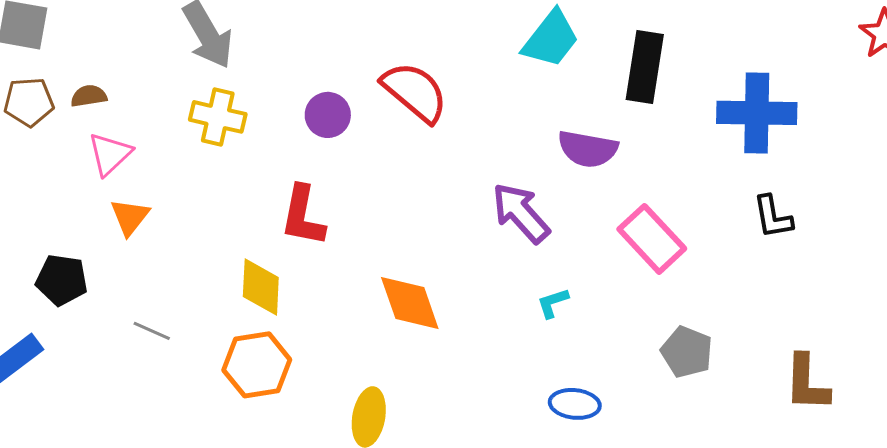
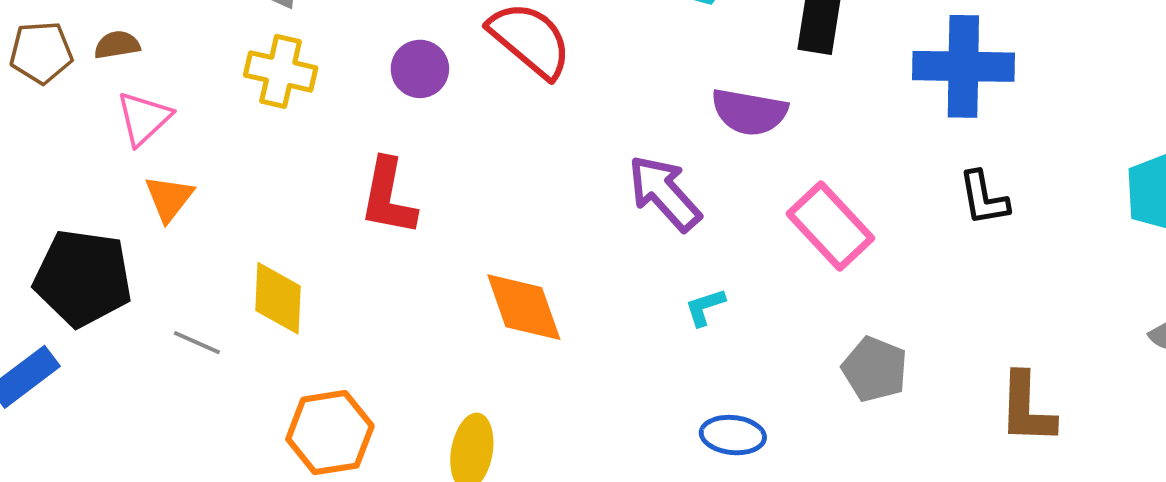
black pentagon: (62, 280) -> (83, 278), size x1.5
yellow diamond: (261, 287) -> (278, 298), moved
orange hexagon: (257, 365) -> (330, 433), moved

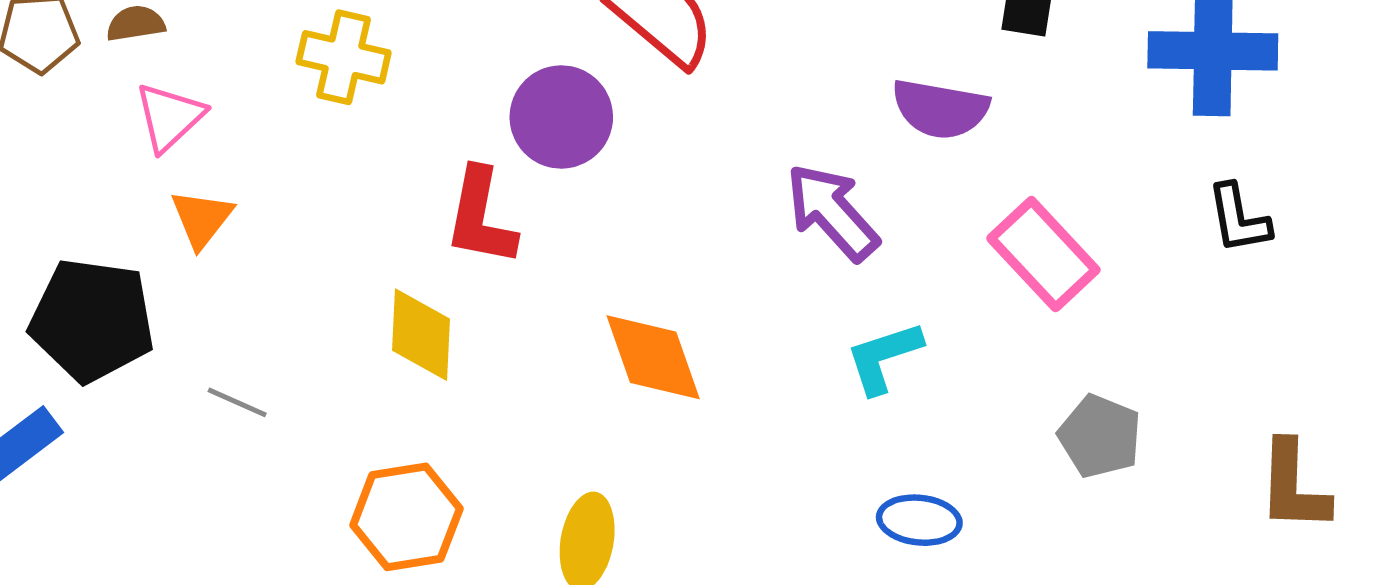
purple circle: (420, 69) -> (561, 117), moved, size x1.4
yellow diamond: (278, 298) -> (421, 335), moved
cyan L-shape: (705, 307) -> (884, 357), size x1.5

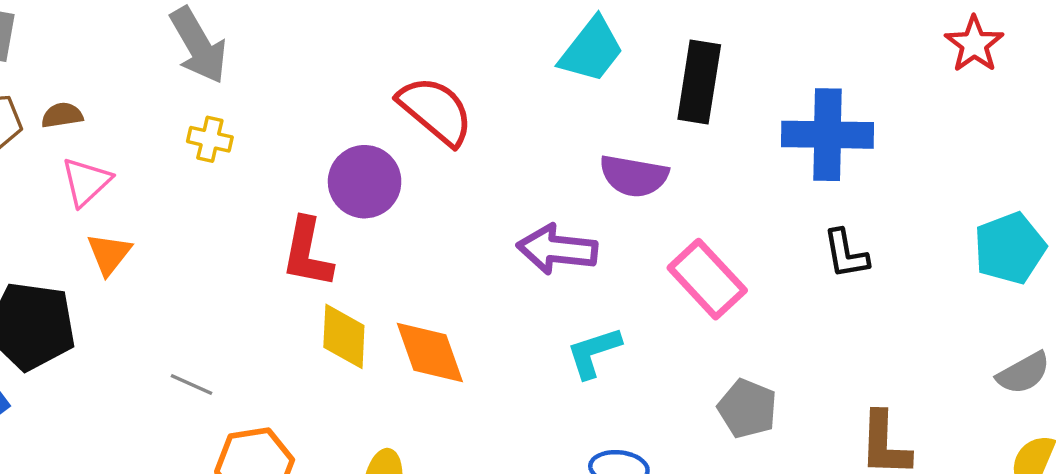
yellow cross: (344, 57) -> (210, 139), size x0.7
purple arrow: (832, 212) -> (557, 249), turned -42
yellow diamond: (421, 335) -> (344, 336), moved
gray line: (237, 402) -> (192, 385), moved

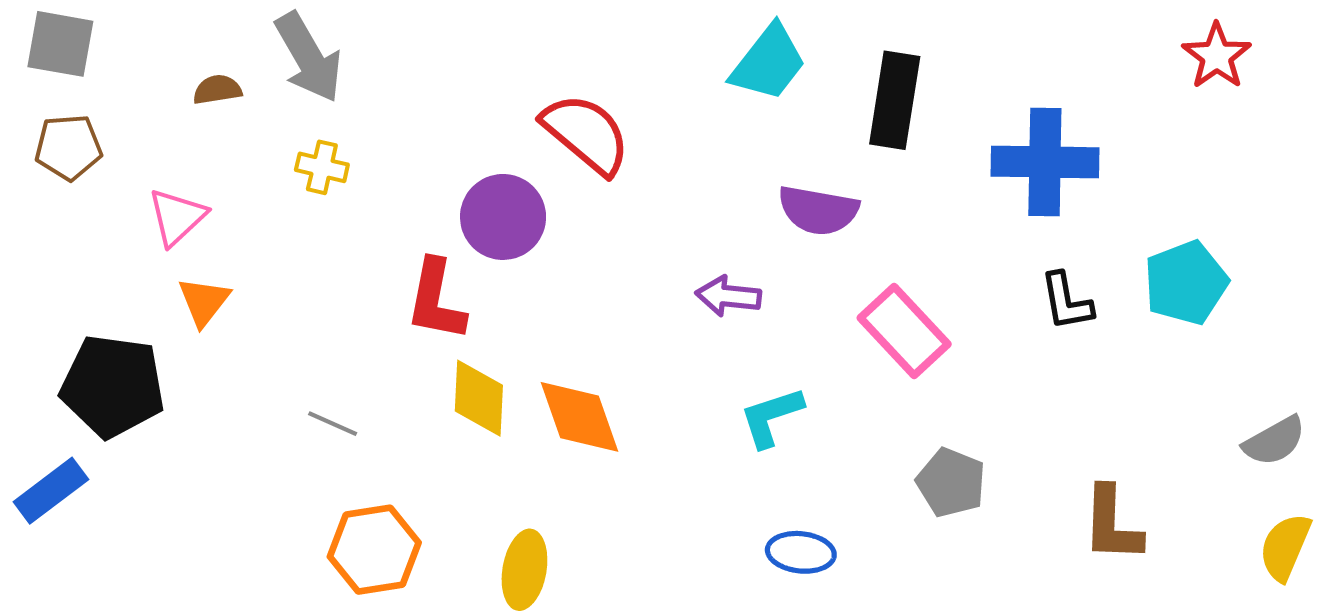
brown semicircle: (62, 115) -> (217, 90), moved
cyan pentagon: (1010, 248) -> (1186, 283), moved
purple arrow: (557, 249) -> (728, 296), size x0.7
gray line: (192, 385) -> (333, 424), moved

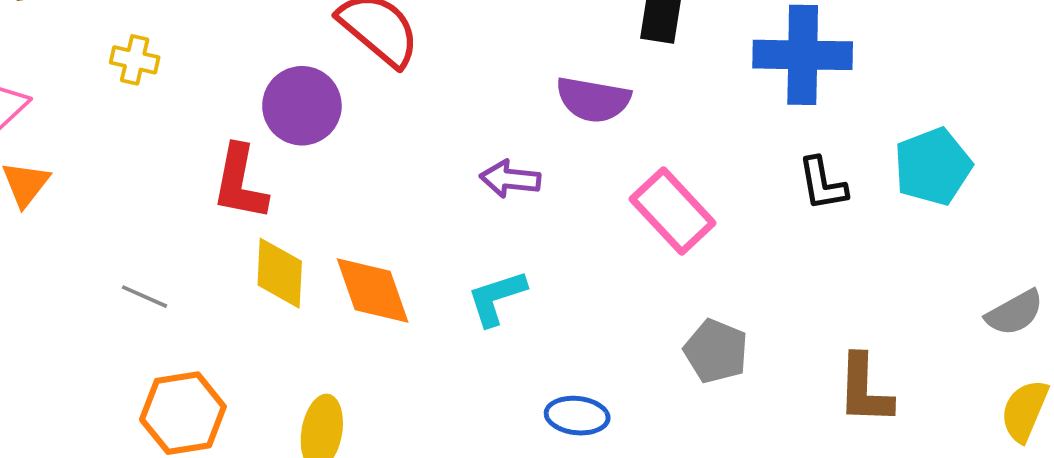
cyan L-shape: (771, 417) -> (497, 298), moved

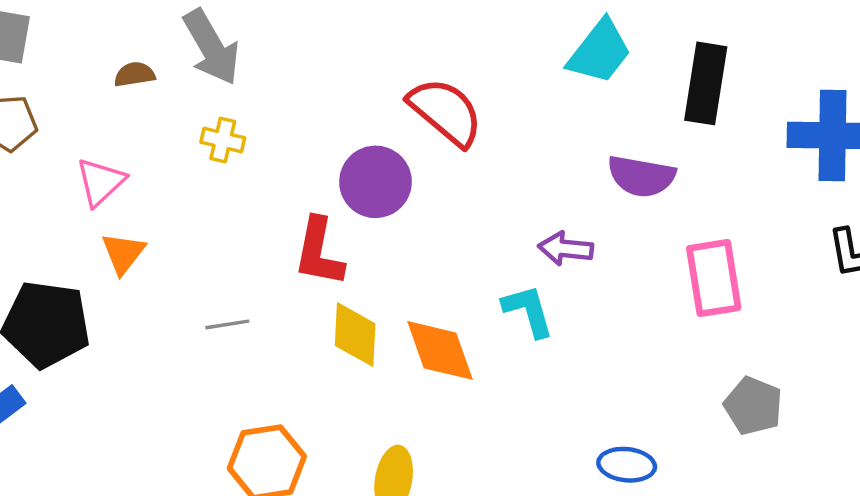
pink rectangle: (673, 211) -> (714, 278), turned 34
gray line: (145, 297) -> (227, 324), moved, turned -33
cyan L-shape: (497, 298) -> (528, 311), moved, turned 92

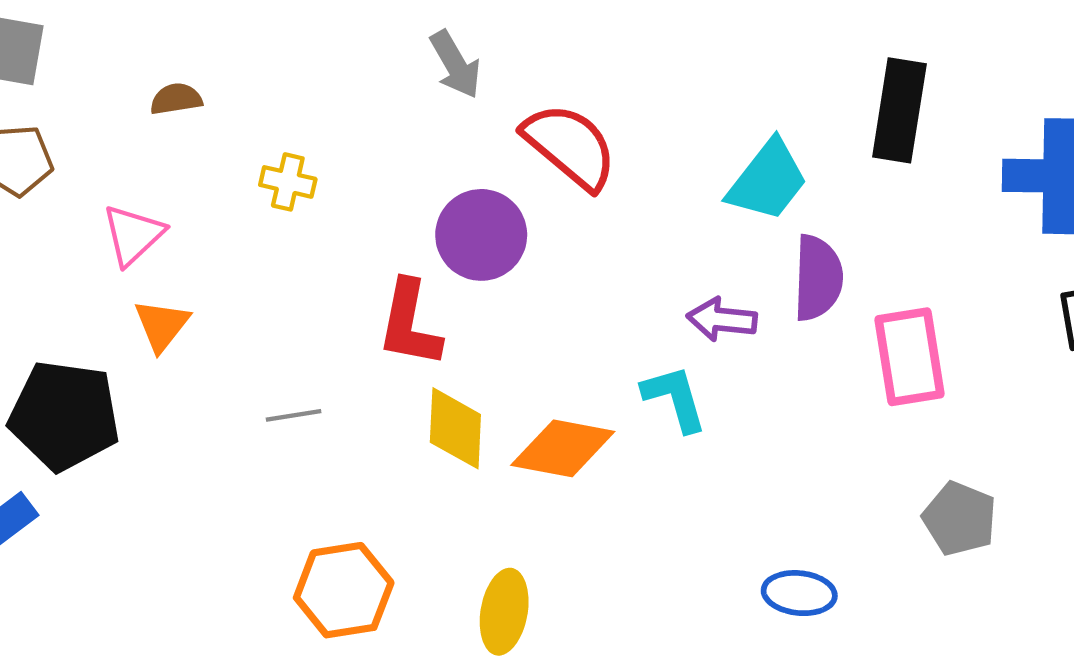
gray arrow: (211, 47) -> (455, 64), moved, size x0.7
cyan trapezoid: (599, 52) -> (768, 181), moved
purple semicircle: (641, 176) -> (818, 278), moved, turned -98
orange diamond: (440, 350) -> (563, 448), turned -60

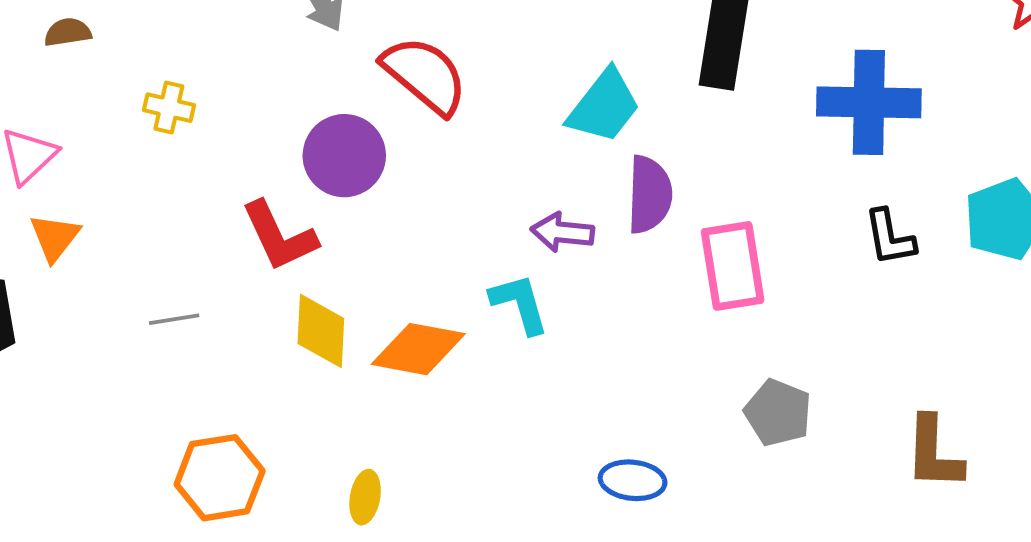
red L-shape: (410, 324) -> (279, 236), turned -36
yellow ellipse: (504, 612) -> (365, 497), size x0.7

